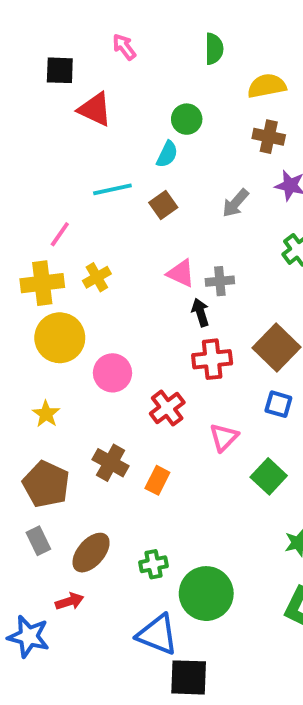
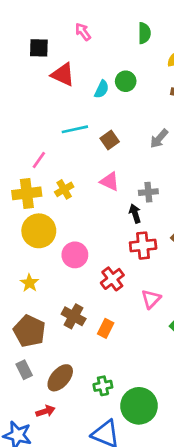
cyan semicircle: (167, 154) -> (102, 89), moved
pink triangle: (181, 273) -> (110, 181), moved

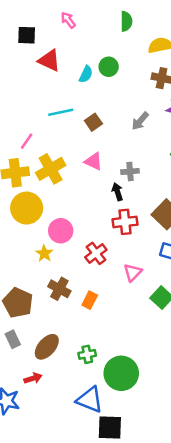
yellow cross: (64, 189) -> (51, 169), size x1.6
yellow star: (29, 283) -> (44, 253), moved

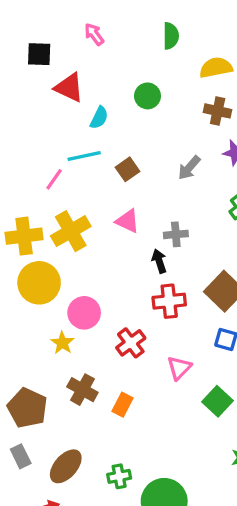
cyan semicircle: (86, 74) -> (99, 118), moved
pink line: (27, 141) -> (54, 179), moved

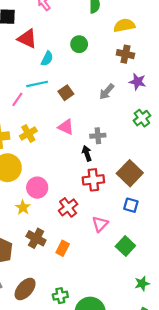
yellow cross: (71, 231) -> (28, 134), size x0.7

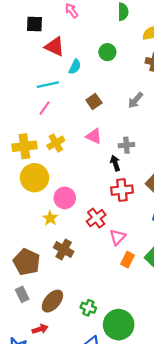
cyan line: (37, 84) -> (48, 85), moved
pink triangle: (100, 224) -> (117, 237), moved
orange rectangle: (63, 248) -> (128, 260), moved
green cross: (60, 296) -> (88, 308), turned 32

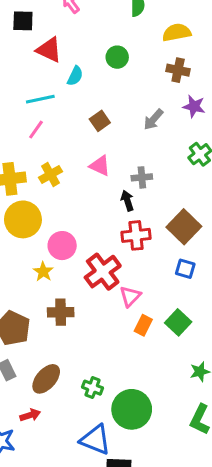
red cross: (96, 218) -> (103, 272), size x1.4
brown cross: (64, 249) -> (61, 312), turned -30

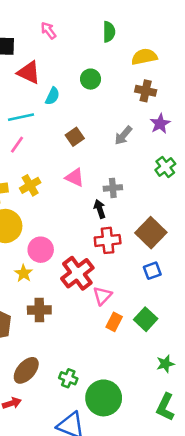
purple star: (194, 106) -> (160, 124), turned 30
blue square: (185, 269) -> (152, 271), turned -36

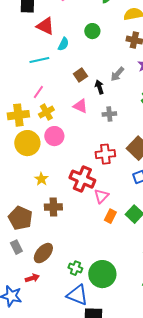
pink line: (17, 145) -> (38, 92), moved
black arrow: (100, 209) -> (99, 87), moved
pink circle: (41, 250) -> (54, 136), moved
red cross: (77, 273) -> (82, 179), turned -30
green cross: (68, 378) -> (75, 268), moved

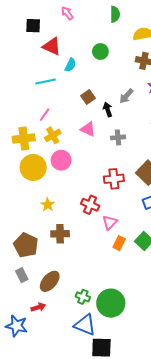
red cross: (82, 179) -> (90, 205), size x0.7

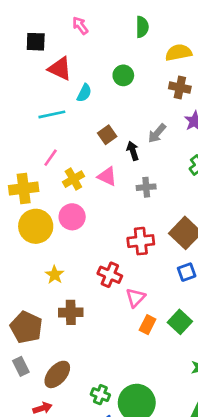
yellow cross: (53, 135) -> (73, 179), moved

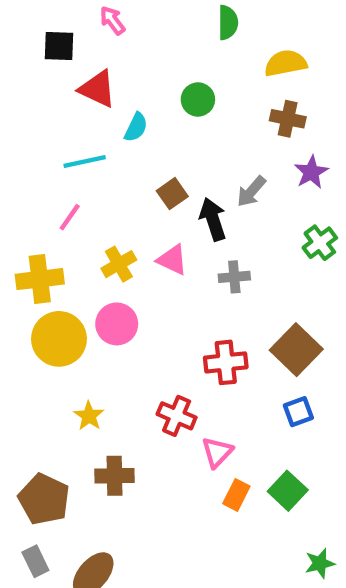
pink arrow: (80, 26) -> (112, 20), moved
black arrow: (133, 151) -> (213, 219), size x1.4
pink line: (51, 158) -> (70, 217), moved

